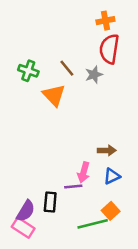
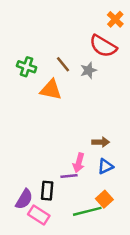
orange cross: (105, 21) -> (115, 19), moved, turned -35
red semicircle: (109, 49) -> (103, 46), turned -68
orange triangle: (54, 95) -> (51, 90), turned -35
pink rectangle: (23, 228) -> (39, 215), moved

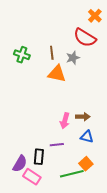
brown line: (63, 64) -> (52, 53), turned 32
orange triangle: (51, 90) -> (57, 74), moved
pink arrow: (79, 163) -> (65, 121), moved
blue triangle: (106, 166) -> (87, 137), turned 40

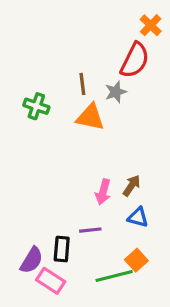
red semicircle: (85, 38) -> (135, 60), turned -95
green cross: (22, 55) -> (36, 106), moved
brown arrow: (83, 117) -> (132, 186), turned -56

